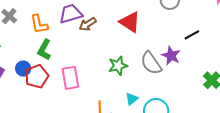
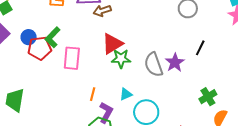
red triangle: (130, 22) -> (112, 44), moved, turned 40
black line: (192, 35) -> (200, 48), turned -49
green L-shape: (44, 50) -> (53, 37), moved

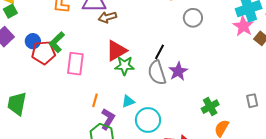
black line: (200, 48) -> (159, 52), moved

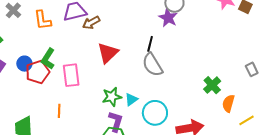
green star: (125, 66) -> (112, 97), moved
purple star: (178, 71) -> (168, 18), moved
orange line: (95, 100) -> (59, 111), moved

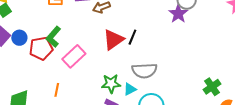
black line: (150, 44) -> (132, 37), moved
blue circle: (24, 64) -> (19, 38), moved
gray semicircle: (152, 65) -> (144, 71), moved, turned -70
pink rectangle: (71, 75) -> (74, 56), turned 45

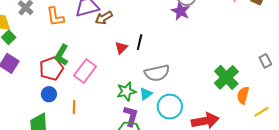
blue circle: (19, 38) -> (49, 94), moved
red triangle: (113, 40) -> (121, 48), size x0.6
green cross: (212, 87) -> (226, 77), size x1.4

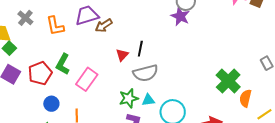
red pentagon: (51, 69) -> (40, 73), moved
gray semicircle: (157, 73) -> (146, 73), moved
cyan triangle: (146, 94) -> (148, 100), turned 32

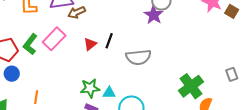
gray semicircle: (146, 73) -> (138, 57), moved
pink rectangle: (87, 79) -> (54, 39), moved
blue circle: (51, 104) -> (12, 74), moved

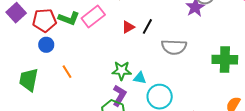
green L-shape: (30, 44) -> (69, 18), turned -115
green cross: (191, 86) -> (225, 60), moved, turned 30
orange line: (36, 97) -> (67, 72), turned -48

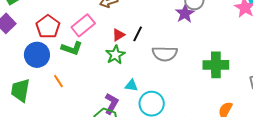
green L-shape: (69, 18) -> (72, 48), moved
red pentagon: (44, 20) -> (48, 27), moved, turned -30
blue circle: (46, 45) -> (37, 55), size x1.6
green star: (122, 71) -> (115, 55), moved, turned -30

